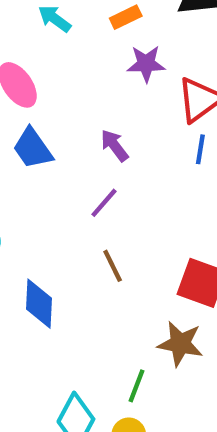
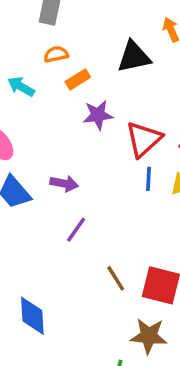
purple arrow: (115, 145) -> (64, 183), moved, turned 144
brown line: (113, 266) -> (116, 278), moved

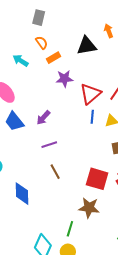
orange semicircle: (56, 54) -> (42, 43), turned 64
purple arrow: (64, 183) -> (43, 118), turned 119
purple line: (76, 230) -> (49, 145), turned 35
brown line: (116, 278) -> (55, 172), moved

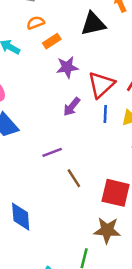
orange semicircle: (42, 43) -> (36, 23), turned -72
purple arrow: (43, 118) -> (72, 107), moved
brown line: (55, 172) -> (74, 178), moved

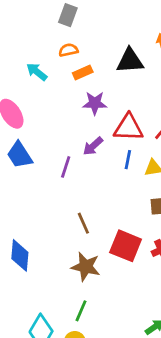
red triangle: (101, 85) -> (128, 128), turned 36
purple line: (52, 152) -> (66, 167), moved, turned -60
brown star: (107, 230) -> (86, 267), moved

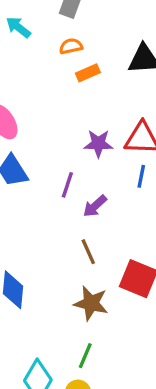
cyan arrow: (37, 72) -> (18, 27), moved
purple star: (95, 103) -> (98, 144), moved
purple arrow: (93, 146) -> (95, 206), moved

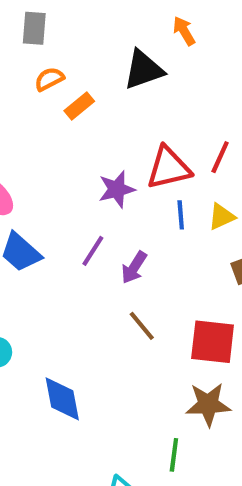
purple line: (67, 185) -> (93, 251), turned 30
brown star: (91, 303) -> (208, 404), moved

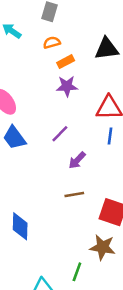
purple star: (117, 189) -> (67, 86), moved
purple line: (93, 251) -> (60, 134), moved
brown line: (142, 326) -> (74, 194), turned -72

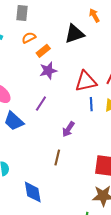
purple line: (60, 134) -> (41, 104), moved
brown line: (74, 194) -> (57, 158), moved, turned -56

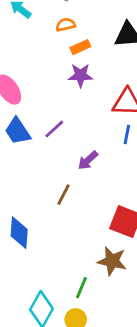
purple line: (41, 104) -> (54, 129), moved

